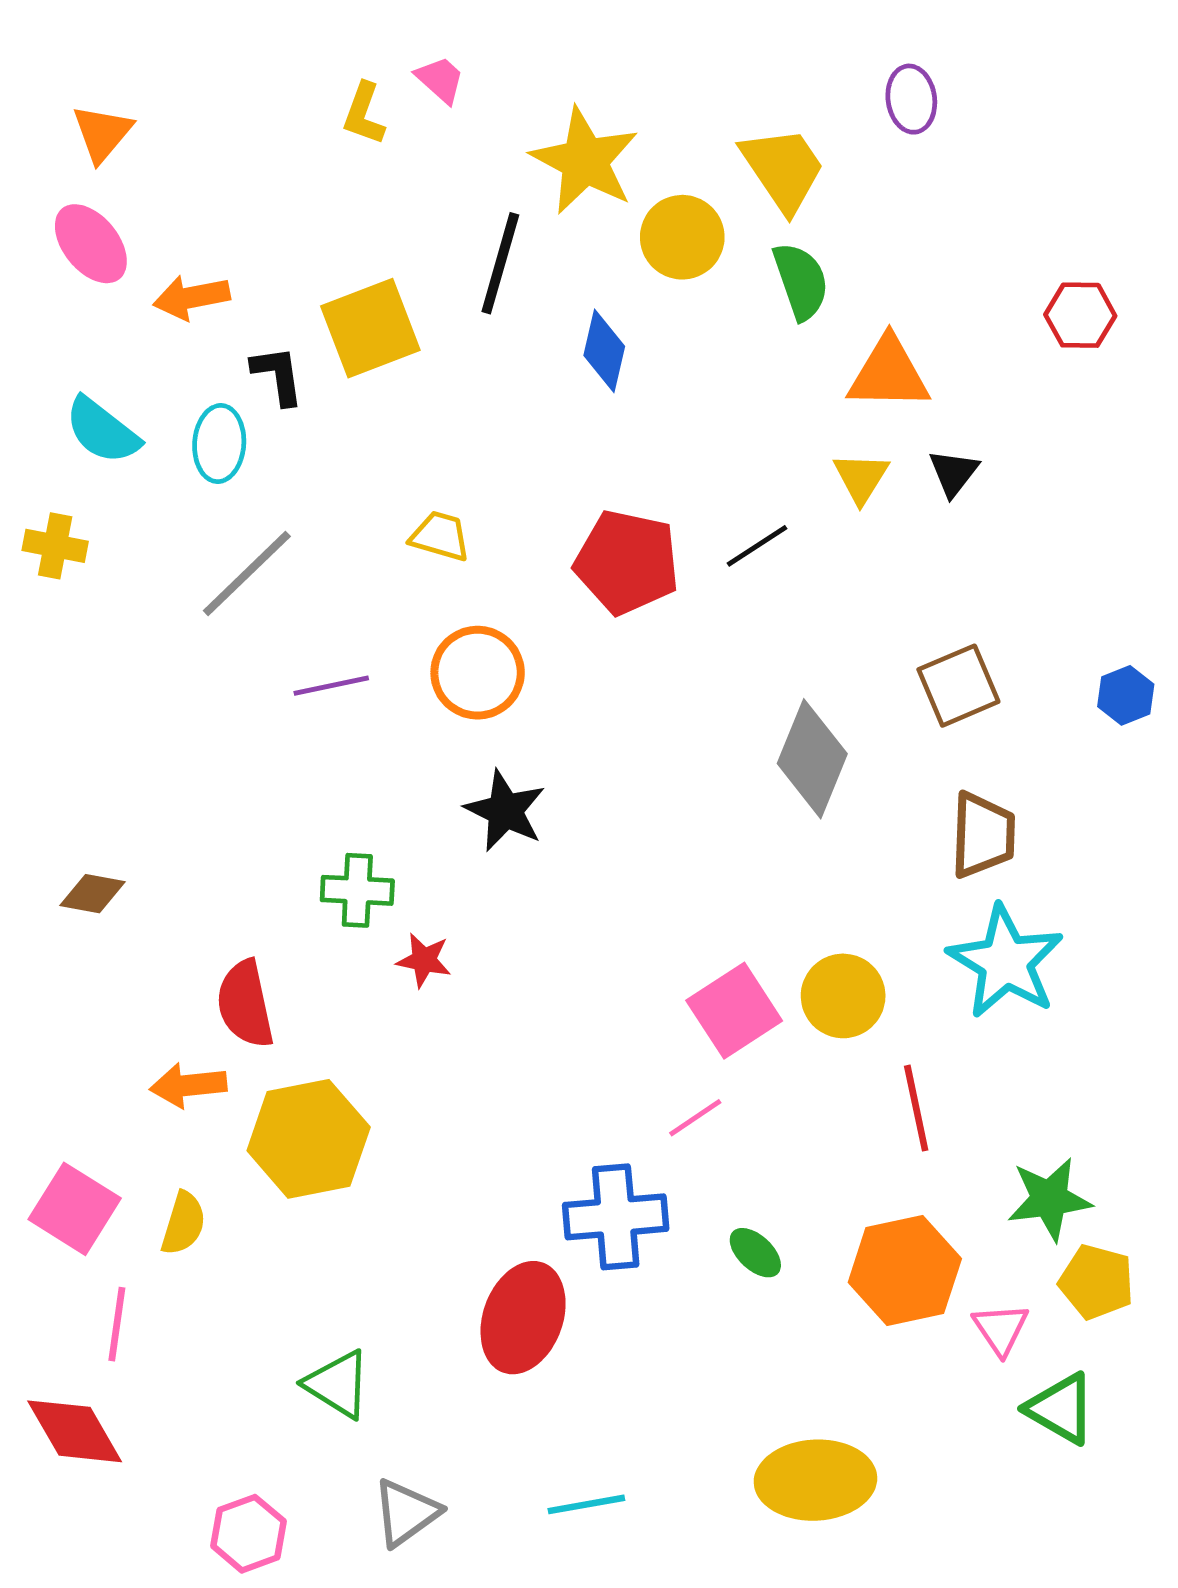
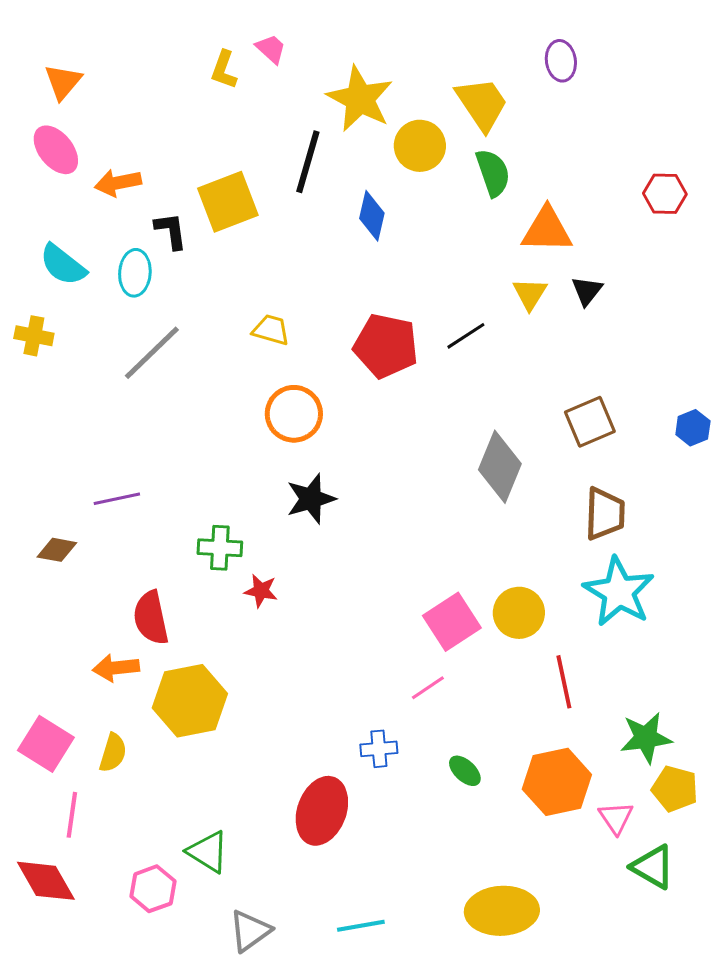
purple line: (331, 686) -> (117, 499), moved
black star: (505, 811) -> (311, 499), turned 30
blue cross: (616, 1217) -> (379, 749), size x0.6
pink hexagon: (248, 1534) -> (153, 889), moved

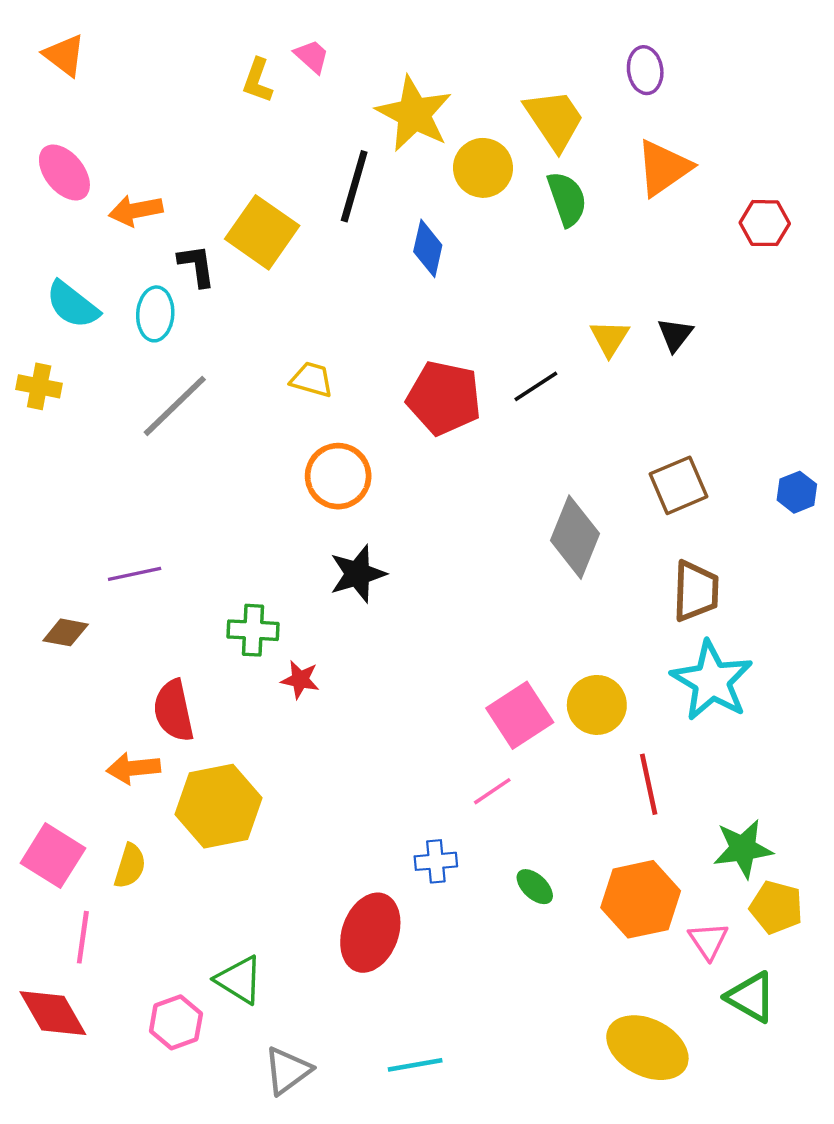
orange triangle: (63, 82) -> (64, 55), moved, turned -33
yellow square: (228, 202) -> (262, 232), turned -34
orange triangle: (547, 230) -> (664, 168), moved, turned -36
yellow ellipse: (502, 911) -> (647, 1048), moved, turned 30

